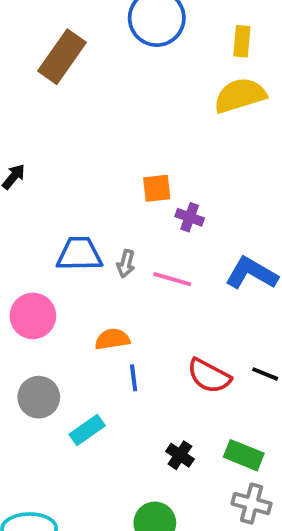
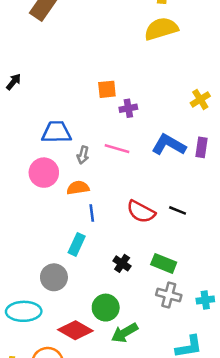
purple cross: (190, 217) -> (128, 108), turned -30
gray arrow: (126, 264) -> (83, 155), moved
pink circle: (33, 316) -> (44, 173), moved
gray circle: (39, 397) -> (54, 277), moved
cyan rectangle: (87, 430) -> (77, 244), moved, turned -30

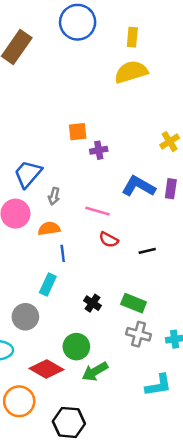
blue trapezoid: (56, 132) -> (28, 174), turned -48
pink line: (117, 149) -> (97, 211), moved
black line: (178, 210) -> (147, 251), turned -35
red semicircle: (141, 212) -> (109, 240), moved, size x0.7

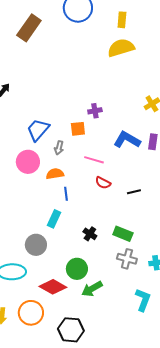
orange square: (78, 132) -> (78, 129), moved
cyan L-shape: (158, 385) -> (143, 300), turned -60

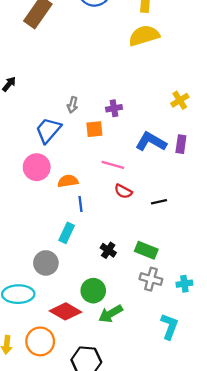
gray arrow: (59, 148) -> (72, 105), moved

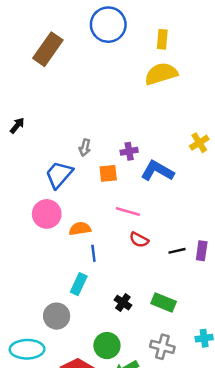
blue L-shape: (151, 142) -> (157, 171), moved
purple rectangle: (181, 144) -> (202, 251), moved
gray cross: (151, 279) -> (162, 347), moved

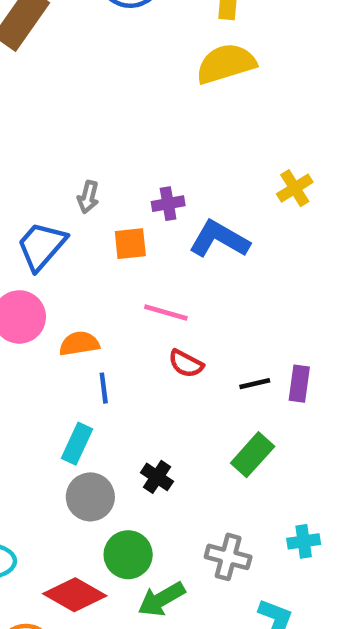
green rectangle: (164, 303) -> (253, 455), moved, turned -70
gray circle: (57, 316) -> (90, 497), moved

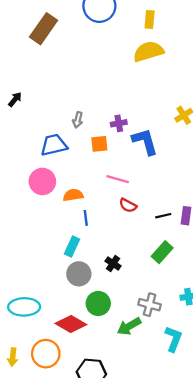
blue L-shape: (219, 239) -> (145, 142), turned 44
blue trapezoid: (41, 246) -> (54, 145), turned 36
green arrow: (161, 599) -> (129, 326), moved

